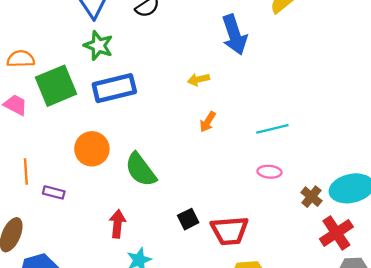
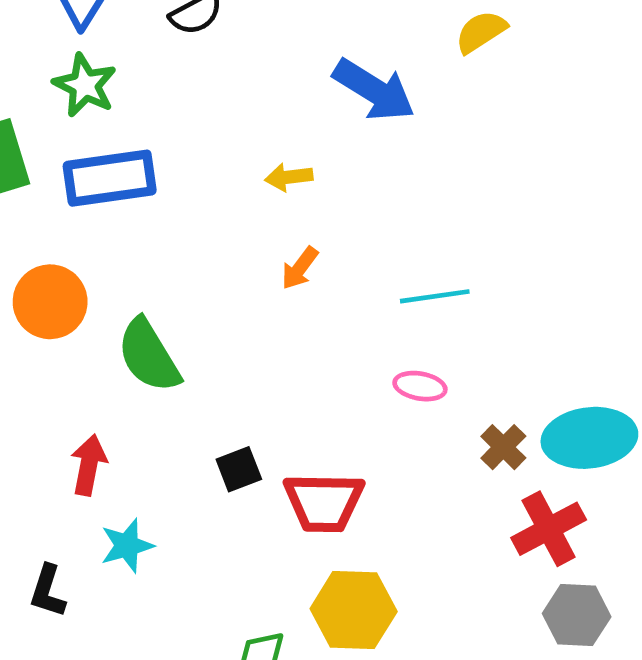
blue arrow: (234, 35) -> (374, 90), turned -45

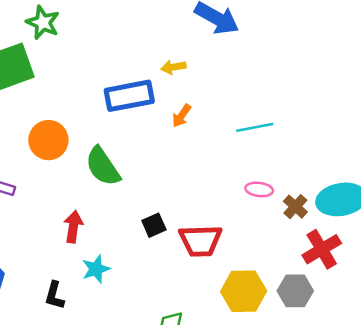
green star: (85, 85) -> (43, 23), moved
blue rectangle: (110, 178) -> (129, 96), moved
pink ellipse: (420, 386) -> (259, 189), moved
yellow hexagon: (354, 610) -> (244, 291), moved
gray hexagon: (577, 615) -> (295, 291), moved

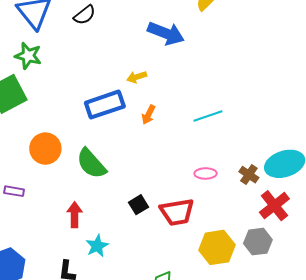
pink ellipse: (259, 189) -> (206, 173), moved

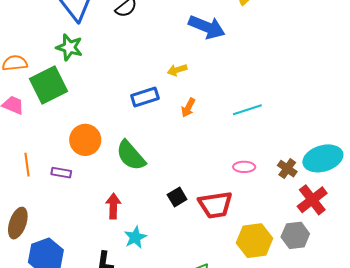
blue rectangle: (105, 105) -> (145, 97), size x0.7
purple rectangle: (14, 191) -> (61, 173), moved

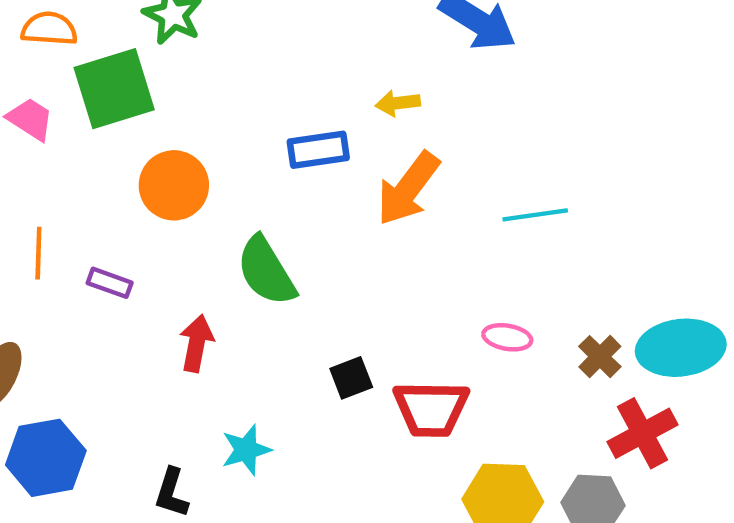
orange arrow: (188, 108) -> (408, 189), size x1.8
orange circle: (85, 140) -> (174, 185), moved
red arrow: (113, 206) -> (197, 343), moved

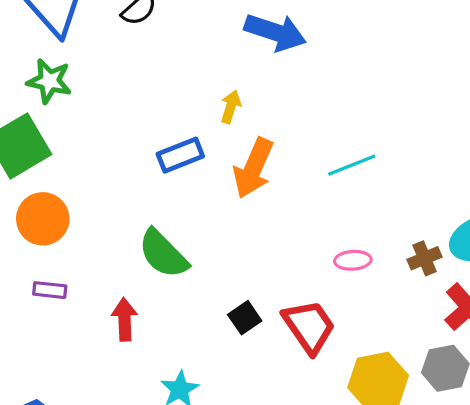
yellow arrow: (398, 103) -> (231, 107), turned 128
orange circle: (174, 185) -> (43, 219), moved
brown cross: (600, 357) -> (424, 258), turned 36
red trapezoid: (431, 409) -> (309, 326), turned -112

